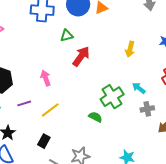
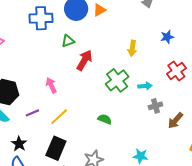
cyan arrow: (139, 88) -> (145, 86), turned 144
green cross: (112, 97) -> (117, 80), moved
black rectangle: (44, 141) -> (56, 148), size x1.6

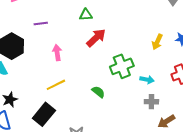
yellow arrow: (132, 48) -> (157, 42), moved
purple line: (32, 113) -> (41, 24), moved
green semicircle: (105, 119) -> (98, 92), moved

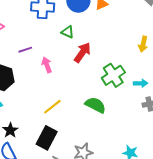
green triangle: (86, 15) -> (68, 32), turned 40
pink arrow: (57, 53) -> (47, 65), moved
green semicircle: (98, 92) -> (95, 105), size x1.5

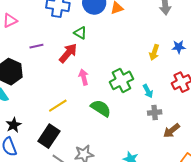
red arrow: (82, 52) -> (68, 53), moved
pink arrow: (47, 65) -> (84, 77), moved
cyan arrow: (141, 83) -> (148, 91), turned 56

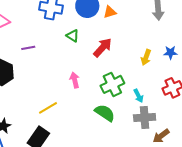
red arrow: (68, 53) -> (103, 47), moved
green semicircle: (101, 108) -> (105, 113), moved
gray cross: (155, 113) -> (145, 117), size x1.5

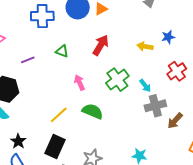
green triangle: (73, 36) -> (62, 51), moved
yellow arrow: (146, 57) -> (145, 46), turned 91
green semicircle: (105, 113) -> (93, 111), moved

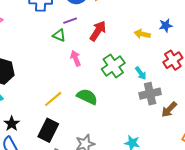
purple line: (28, 60) -> (70, 21), moved
pink arrow: (79, 83) -> (76, 58), moved

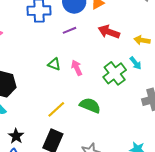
red arrow: (98, 31) -> (109, 32), moved, turned -100
green triangle: (59, 35) -> (54, 64), moved
cyan arrow: (141, 73) -> (136, 63), moved

